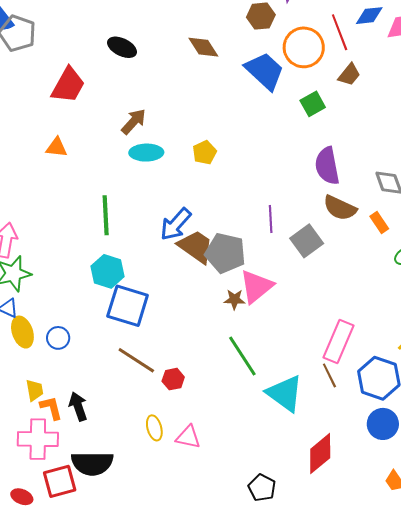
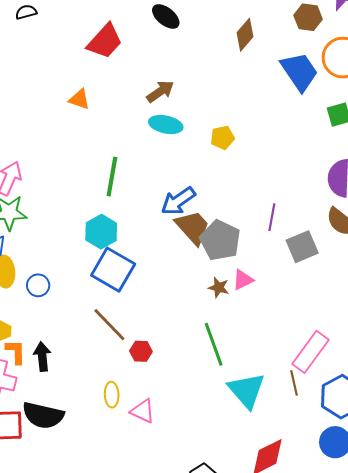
brown diamond: (203, 47) -> (245, 35), turned 60
pink triangle: (256, 286) -> (243, 280), size x0.6

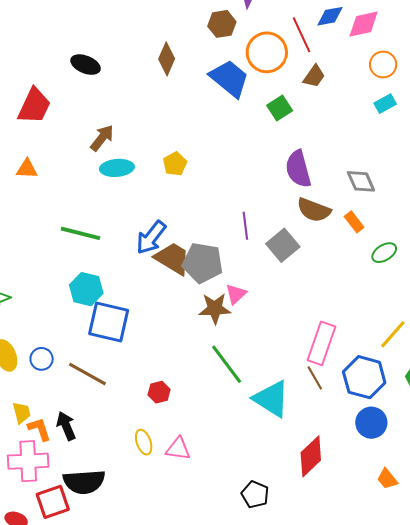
green line: (112, 177) -> (81, 233), turned -69
brown star: (219, 287) -> (215, 308), size x1.5
brown line: (109, 325) -> (87, 374), moved

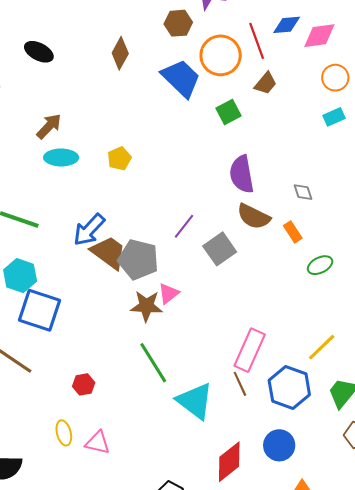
gray diamond: (361, 181) -> (303, 192), size x0.7
purple line: (245, 226) -> (184, 226), turned 40
blue circle: (371, 423) -> (279, 445), moved

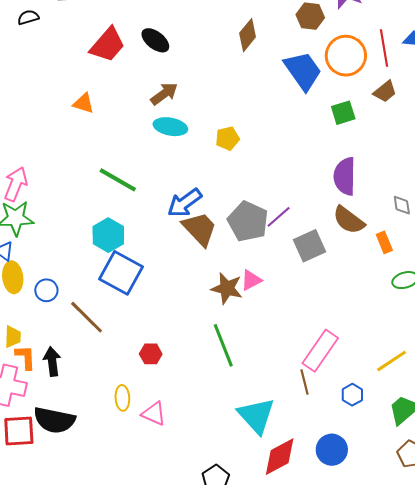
black ellipse: (39, 52) -> (155, 40), moved
gray pentagon: (138, 259) -> (248, 221), moved
blue hexagon: (289, 387) -> (352, 395), size x0.5
cyan triangle: (195, 401) -> (256, 416), moved

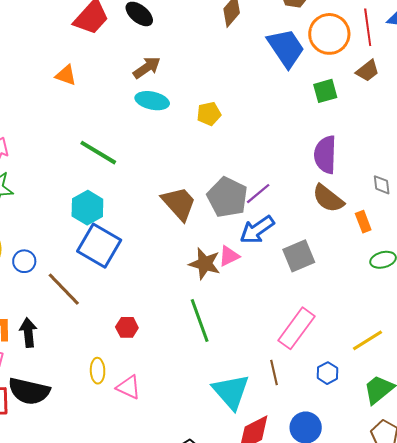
blue arrow: (185, 203) -> (257, 230), moved
gray square: (309, 246) -> (299, 256), moved
brown line: (305, 382) -> (274, 373), moved

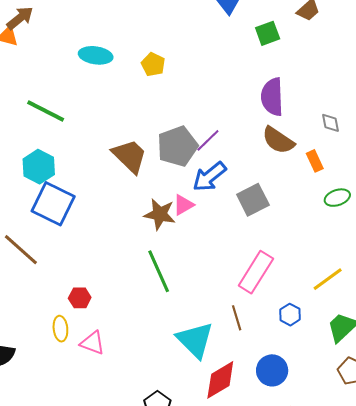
brown arrow: (147, 68) -> (20, 18), moved
yellow pentagon: (209, 114) -> (153, 64), turned -30
gray pentagon: (227, 197) -> (177, 146), turned 30
red hexagon: (127, 327) -> (80, 298), moved

